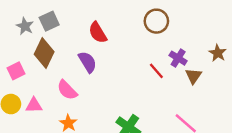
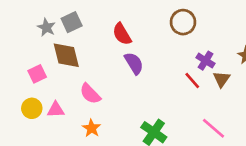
brown diamond: (44, 53) -> (66, 55), turned -40
purple semicircle: (87, 62) -> (134, 63), moved
red line: (156, 71) -> (192, 80), moved

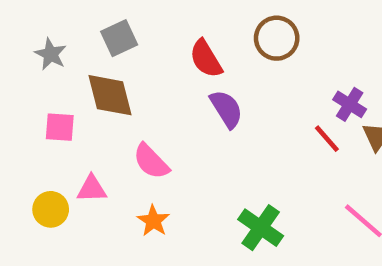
brown circle: (183, 22) -> (277, 38), moved
gray star: (46, 27) -> (51, 54), moved
pink square: (37, 74) -> (60, 127), turned 30
yellow circle: (32, 108) -> (51, 209), moved

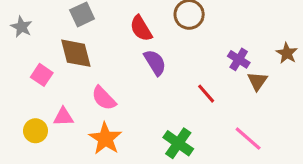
gray star: (51, 54) -> (22, 27), moved
pink square: (60, 127) -> (42, 75), turned 30
red line: (327, 139) -> (206, 94), moved
orange star: (153, 221) -> (105, 139), size x1.5

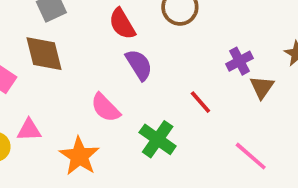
purple cross: (239, 59) -> (240, 61), turned 30
pink semicircle: (104, 98) -> (105, 108), moved
green cross: (178, 143) -> (158, 139), moved

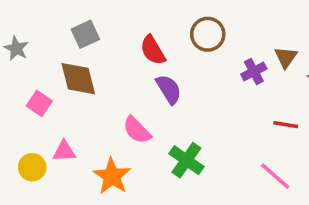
purple cross: (240, 61) -> (254, 71), moved
brown triangle: (262, 87) -> (286, 57), moved
red line: (200, 102) -> (286, 125), moved, turned -40

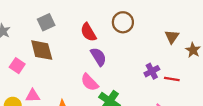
purple cross: (254, 71) -> (152, 71), moved
pink semicircle: (137, 130) -> (90, 82), moved

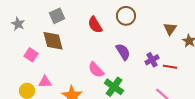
purple semicircle: (98, 57) -> (123, 52), moved

